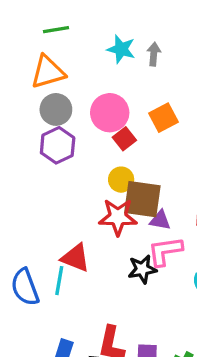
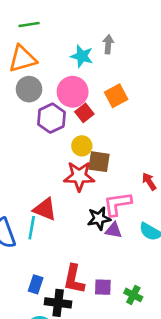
cyan star: (121, 49) -> (82, 56), moved
purple hexagon: (58, 145) -> (51, 118), moved
brown square: (142, 199) -> (99, 162), size x0.7
purple triangle: (160, 220) -> (113, 230), moved

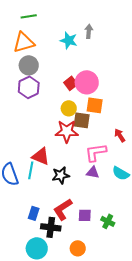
pink circle: (73, 92) -> (87, 82), moved
orange square: (116, 96) -> (95, 105), moved, turned 36
purple hexagon: (51, 118) -> (29, 87), moved
black star: (99, 218) -> (61, 175), moved
red L-shape: (74, 279) -> (63, 209), turned 45

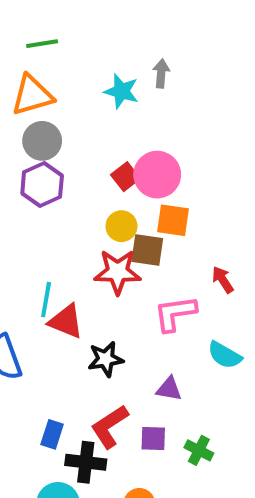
cyan line: (31, 170) -> (46, 300), moved
purple triangle: (93, 172) -> (169, 389), moved

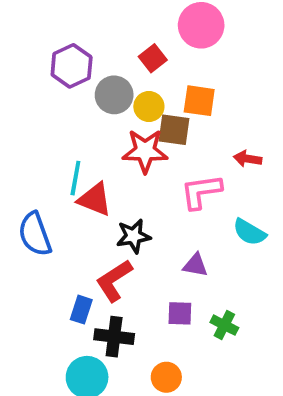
gray circle: (42, 141) -> (114, 95), moved
pink circle: (157, 175) -> (201, 25), moved
red arrow: (223, 280) -> (248, 159), turned -48
red L-shape: (110, 427) -> (114, 281), moved

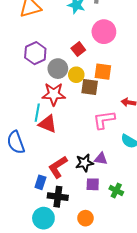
red star: (145, 151) -> (54, 94), moved
black star: (133, 236) -> (84, 163), moved

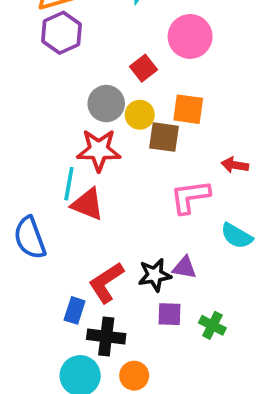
purple hexagon: (35, 53) -> (61, 33), moved
orange circle: (85, 218) -> (134, 376), moved

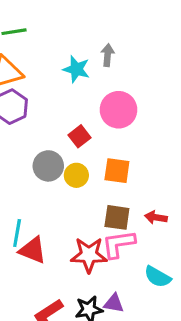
brown square: (164, 137) -> (117, 217), moved
red star: (99, 150) -> (89, 255), moved

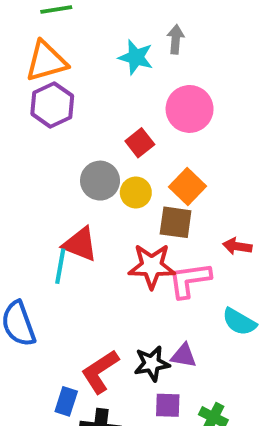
orange square: (117, 171) -> (188, 187), turned 36
brown square: (117, 217) -> (176, 222), moved
red triangle: (33, 250) -> (80, 244), moved
red star: (89, 255) -> (152, 266), moved

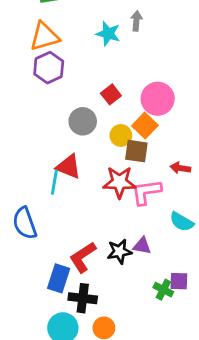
pink circle: (190, 109) -> (158, 99), moved
yellow circle: (136, 193) -> (121, 135), moved
blue rectangle: (66, 401) -> (59, 278), size x1.4
purple square: (168, 405) -> (179, 281), moved

